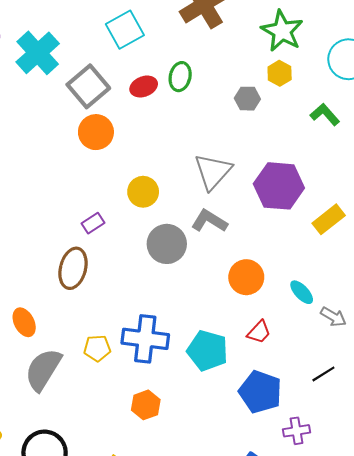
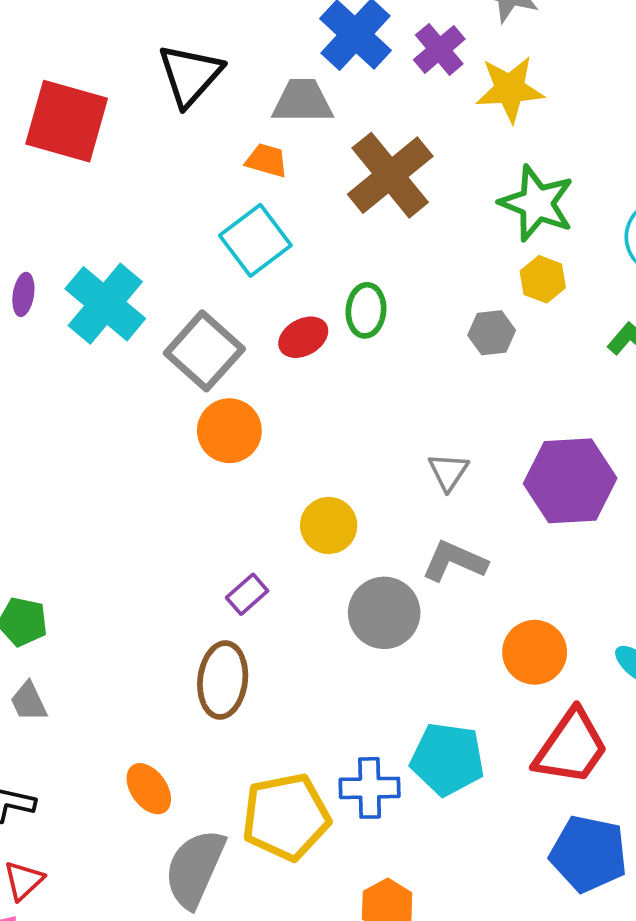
gray triangle: (213, 172) -> (448, 472), size x0.6
red trapezoid: (259, 332) -> (571, 747), size x1.8
blue cross: (145, 339) -> (370, 788), size x0.7
yellow pentagon: (97, 348) -> (286, 817), size x1.8
cyan pentagon: (207, 351) -> (447, 759), moved

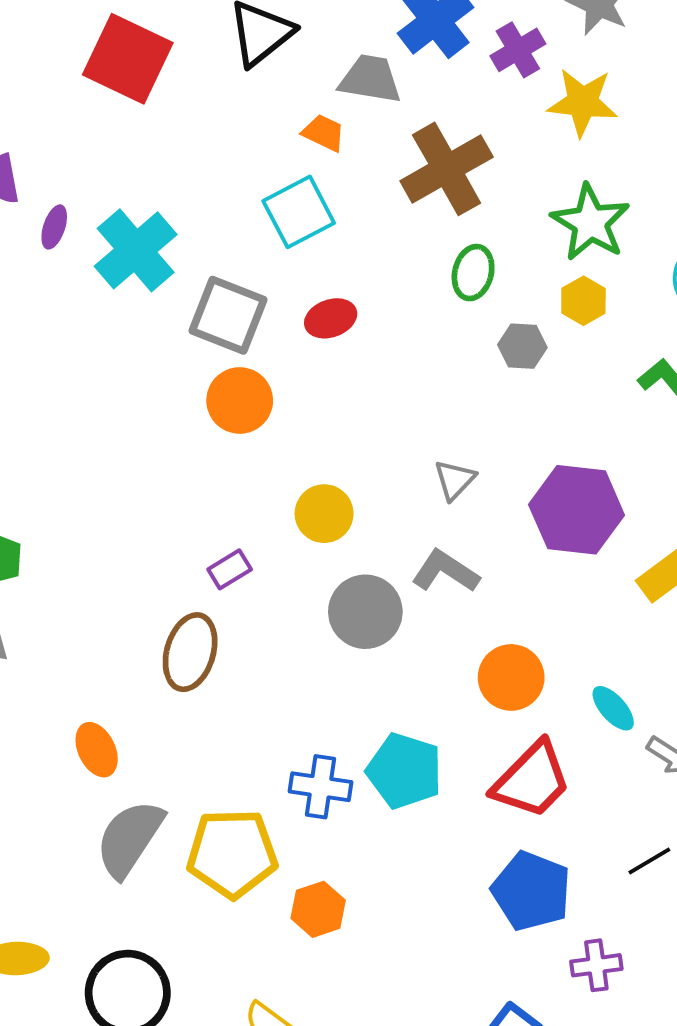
green ellipse: (366, 310) -> (473, 273), moved
gray square: (204, 351) -> (228, 315), turned -30
yellow pentagon: (286, 817) -> (232, 853), moved

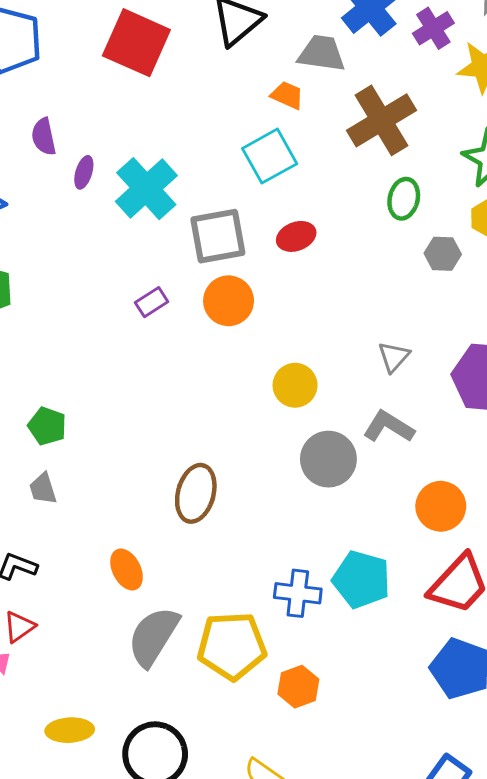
gray square: (228, 315) -> (218, 236), turned -30
purple rectangle: (230, 569) -> (152, 302), moved

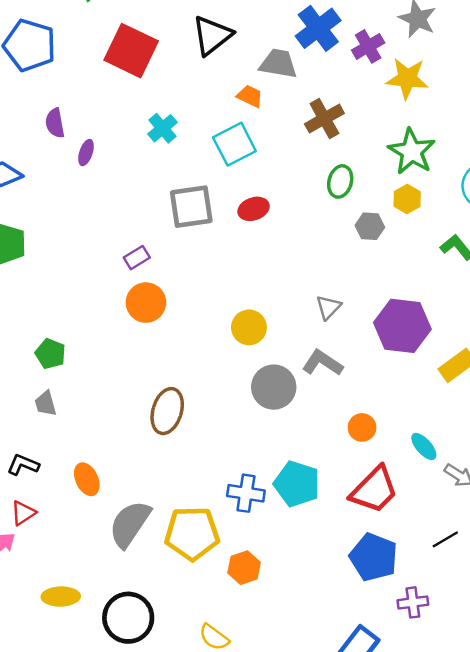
brown cross: (381, 120) -> (324, 119), size x0.7
cyan cross: (146, 189) -> (162, 128), moved, size x0.6
orange circle: (229, 301) -> (146, 303), moved
orange circle: (441, 506) -> (362, 427), size x0.7
orange ellipse: (127, 569) -> (87, 479), moved

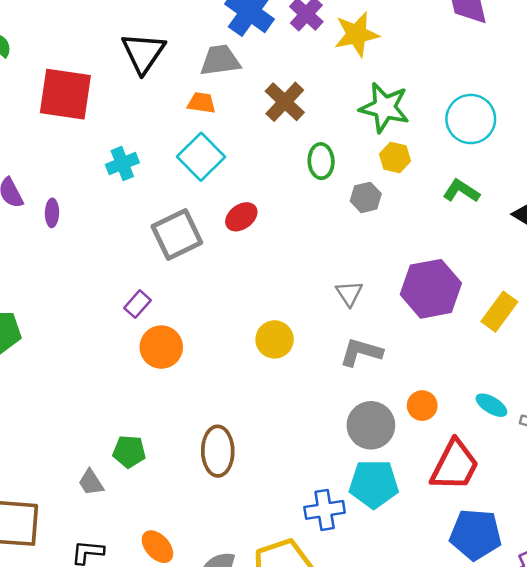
cyan cross: (162, 128) -> (122, 164), turned 36
green pentagon: (50, 354) -> (129, 452), moved
gray circle: (274, 387) -> (371, 425), moved

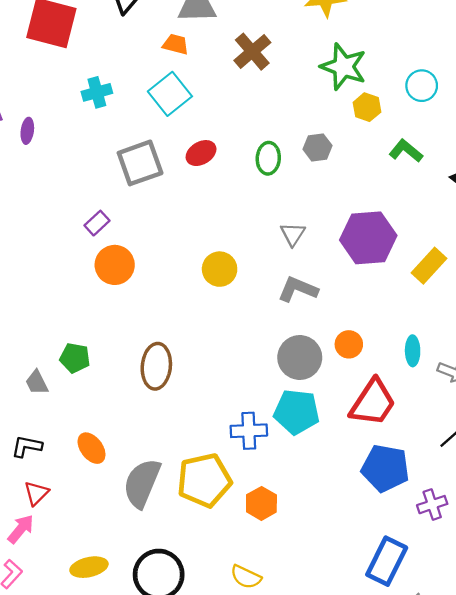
cyan circle: (471, 119) -> (422, 86), size x0.7
yellow hexagon: (395, 157) -> (367, 107), moved
green ellipse: (321, 161) -> (268, 158), moved
cyan ellipse: (491, 405) -> (413, 351), turned 52

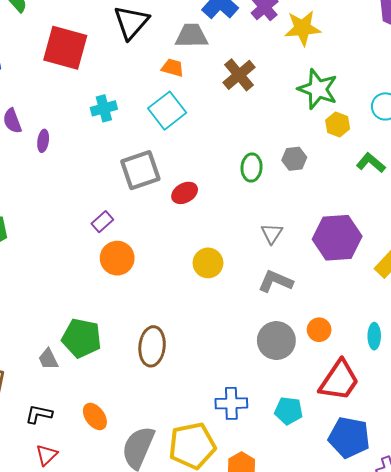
red ellipse: (201, 153) -> (185, 193), moved
green pentagon: (75, 358) -> (82, 338), size x1.5
cyan pentagon: (297, 412) -> (289, 411), moved, size x0.7

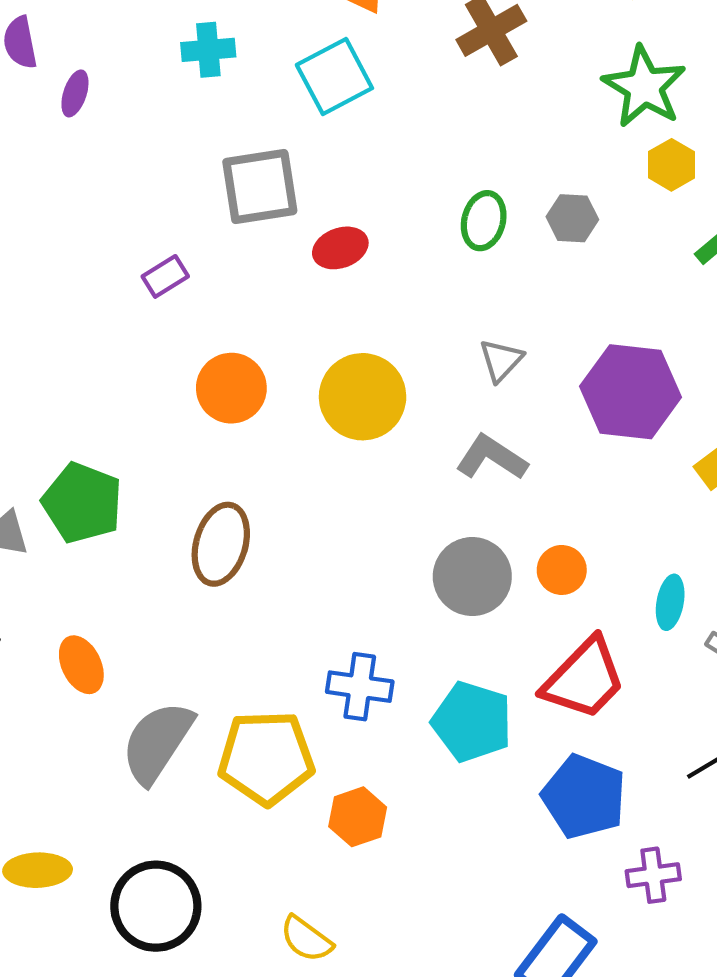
orange circle: (117, 258) -> (231, 388), moved
yellow circle: (208, 263) -> (363, 397), size x1.4
cyan pentagon: (289, 411) -> (472, 722), size x1.4

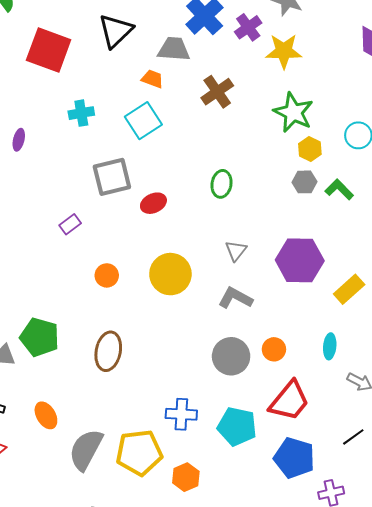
gray hexagon: (572, 218) -> (304, 182), moved
orange circle: (231, 388) -> (107, 275), size x0.7
cyan ellipse: (670, 602) -> (330, 346), moved

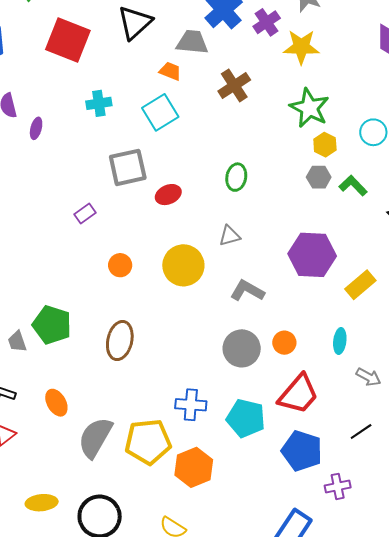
gray triangle: (236, 251) -> (230, 236), moved, turned 35
orange hexagon: (186, 477) -> (194, 467), size x1.4

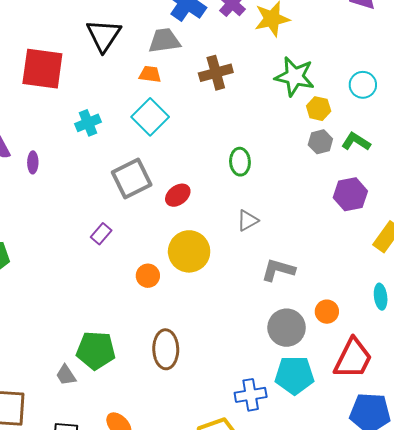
brown cross: (234, 85) -> (216, 73), turned 32
purple hexagon: (312, 255) -> (350, 194), moved, size x0.7
yellow circle: (183, 265) -> (189, 251), moved
cyan pentagon: (246, 418) -> (294, 375), moved

